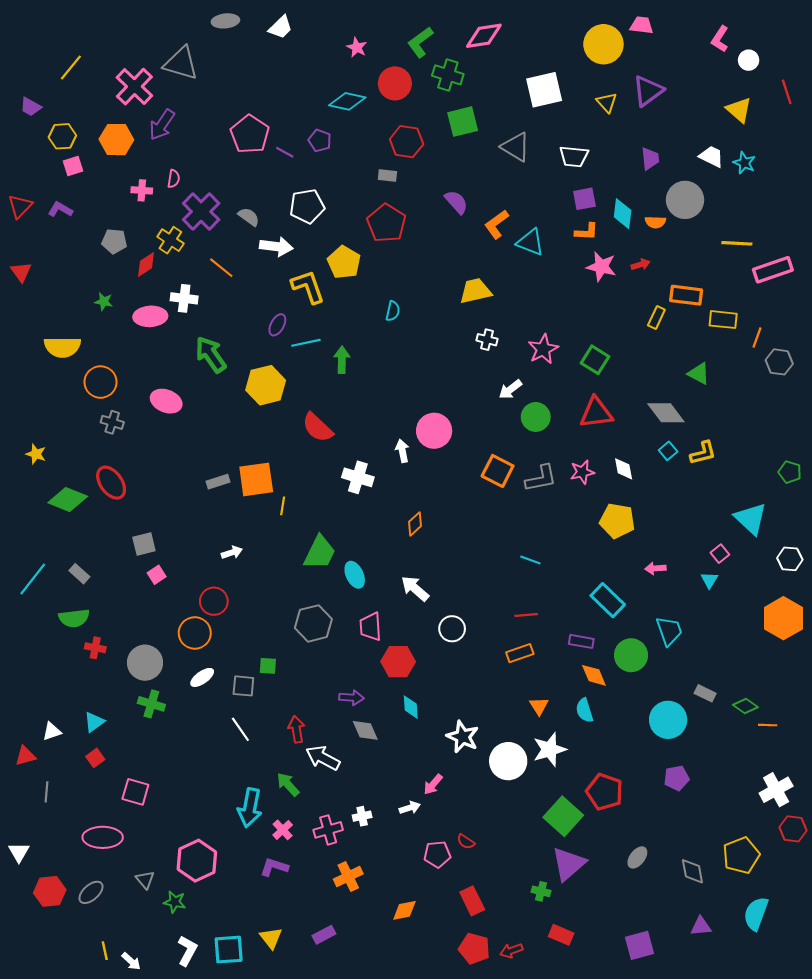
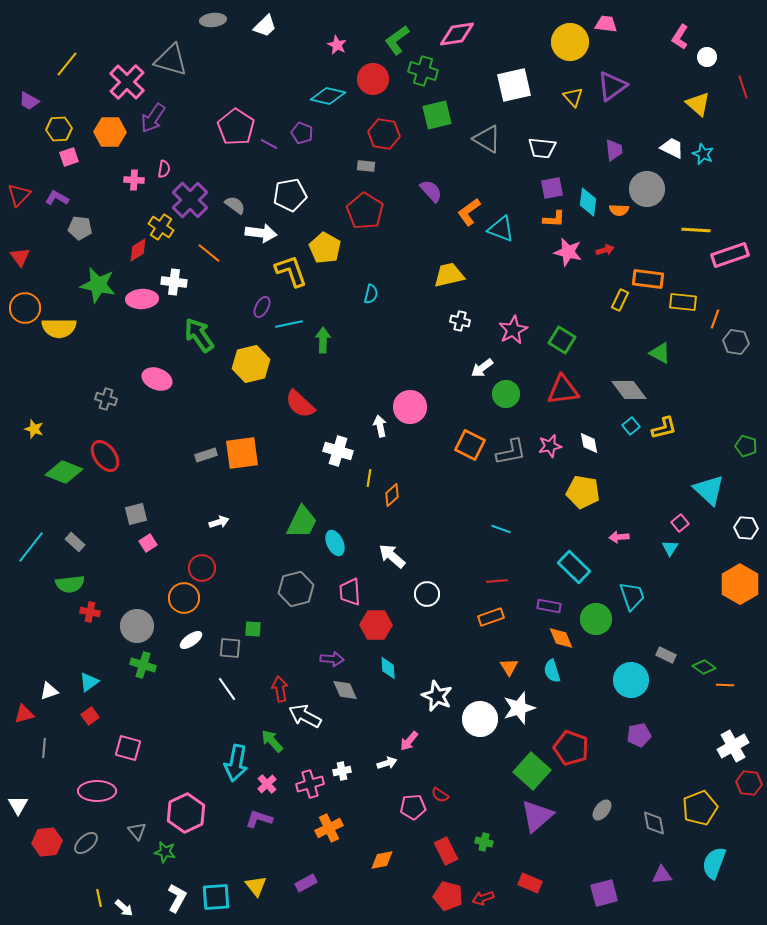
gray pentagon: (114, 241) -> (80, 228), moved
green star: (104, 302) -> (98, 285), size x2.0
orange circle: (101, 382) -> (25, 308), moved
yellow line: (283, 506) -> (369, 478), moved
green cross: (541, 891) -> (484, 842), moved

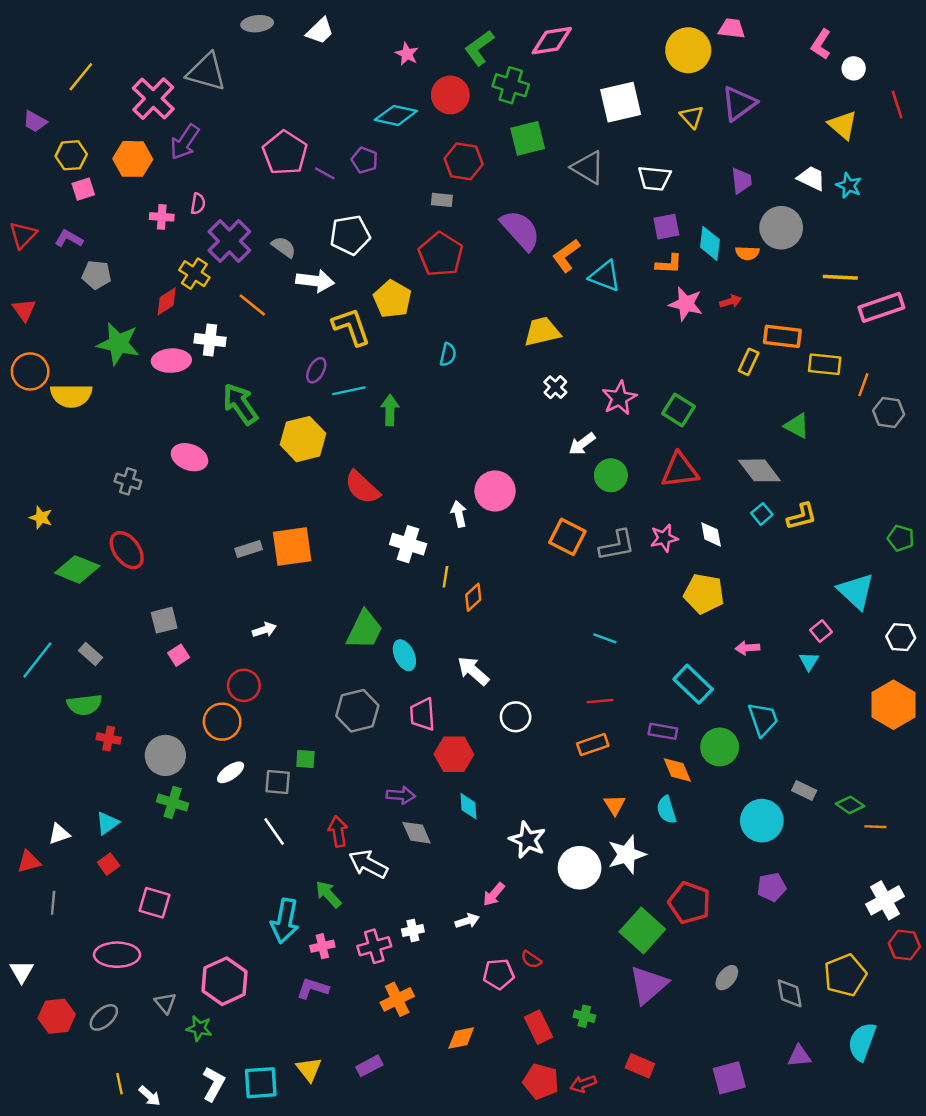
purple semicircle: (431, 191) -> (520, 230), size x1.5
white cross: (460, 321) -> (555, 387), turned 30
pink cross: (267, 784) -> (322, 946), turned 30

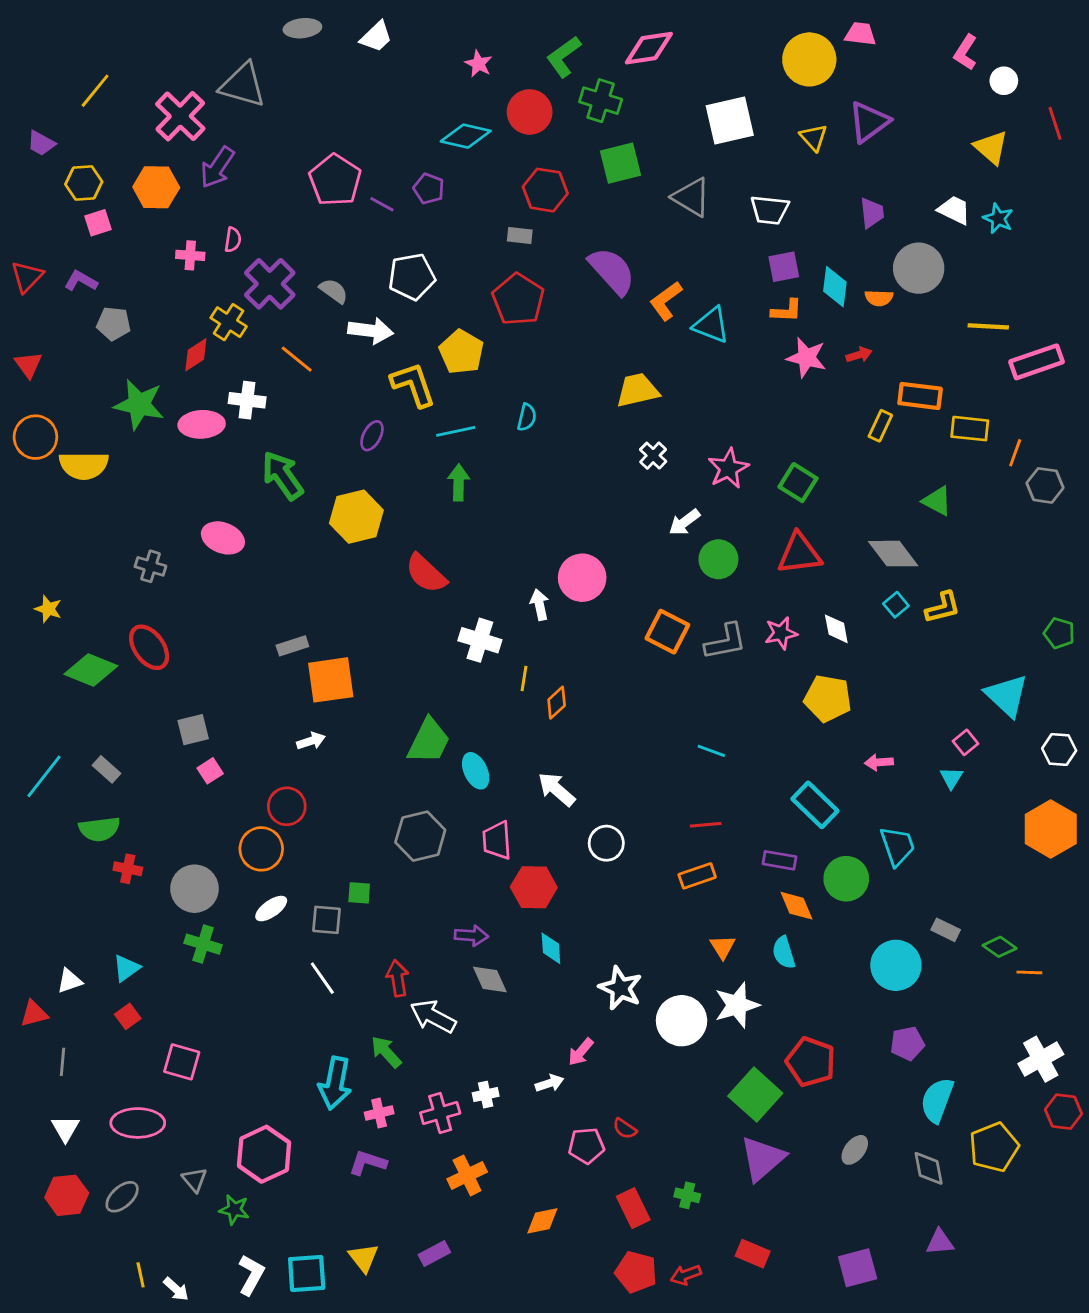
cyan line: (349, 391) -> (456, 431), moved
orange square: (292, 547) -> (331, 680), moved
white triangle: (22, 972) -> (65, 1129), moved
cyan semicircle: (862, 1042) -> (937, 1100), moved

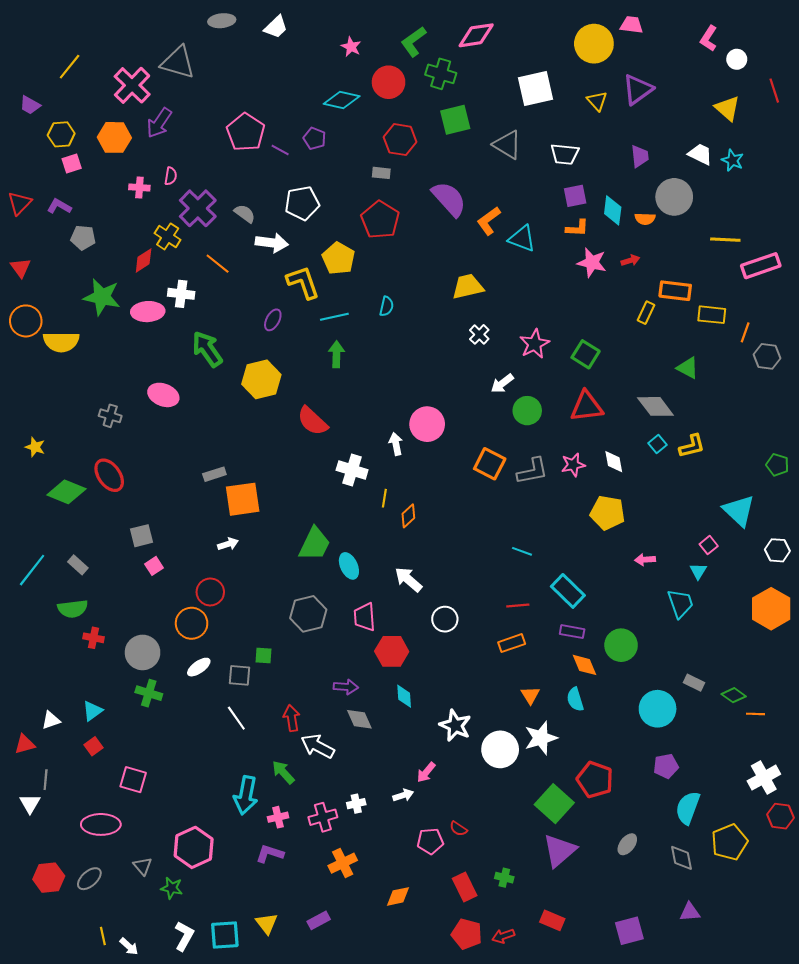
cyan rectangle: (815, 805) -> (568, 591), moved
cyan trapezoid: (897, 846) -> (680, 603), moved
white triangle: (65, 1129) -> (30, 804), moved

